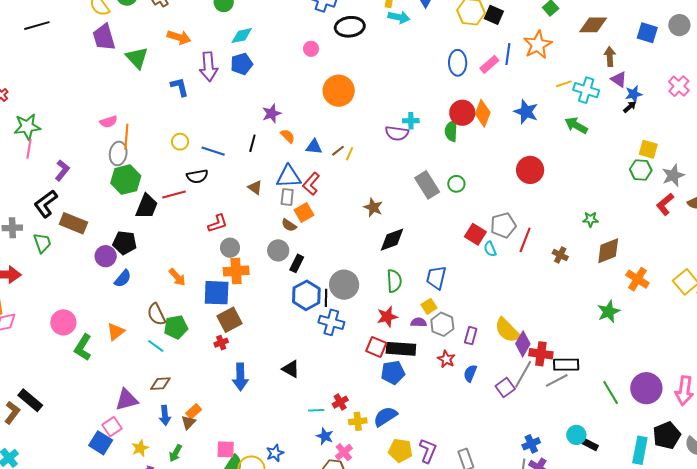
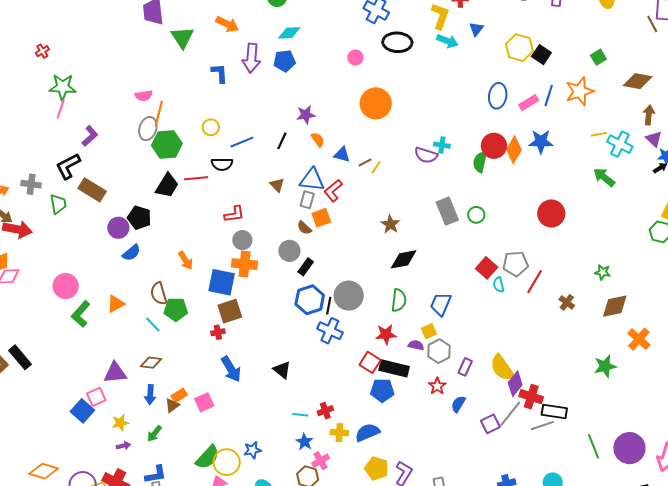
blue star: (526, 112) -> (541, 142), moved, turned -30
blue line: (213, 151) -> (242, 142), turned -50
green hexagon: (126, 180) -> (167, 145), moved
blue arrow: (240, 377) -> (231, 369), turned -40
pink square: (226, 449) -> (204, 402), moved, turned -36

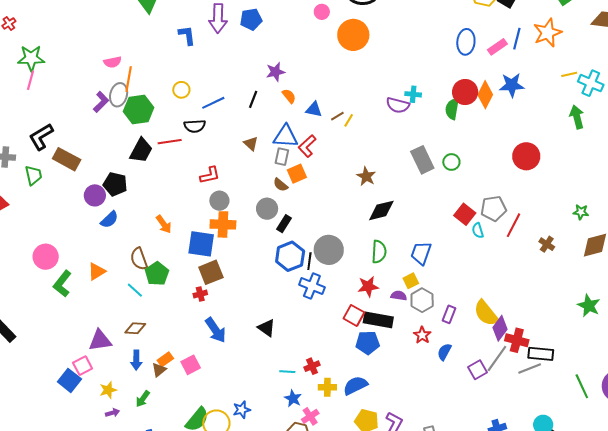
orange circle: (376, 103) -> (353, 35), moved
purple L-shape: (90, 136) -> (101, 102), moved
green arrow: (604, 177) -> (577, 117), turned 40
green pentagon: (176, 309) -> (157, 274), turned -30
green star: (605, 366) -> (589, 306), turned -30

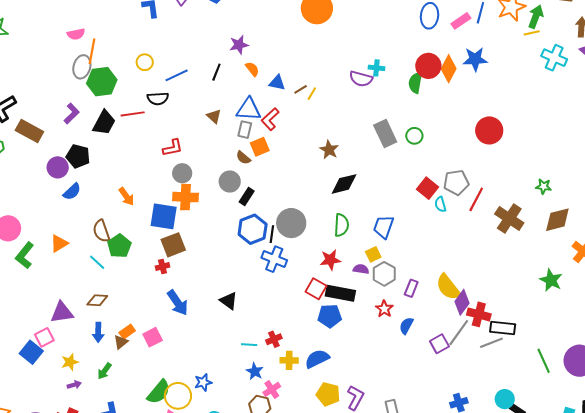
yellow line: (569, 74) -> (532, 33), moved
purple L-shape: (101, 102) -> (72, 114), moved
green arrow: (577, 117) -> (536, 17), moved, turned 35
brown cross: (547, 244) -> (509, 218), size x1.8

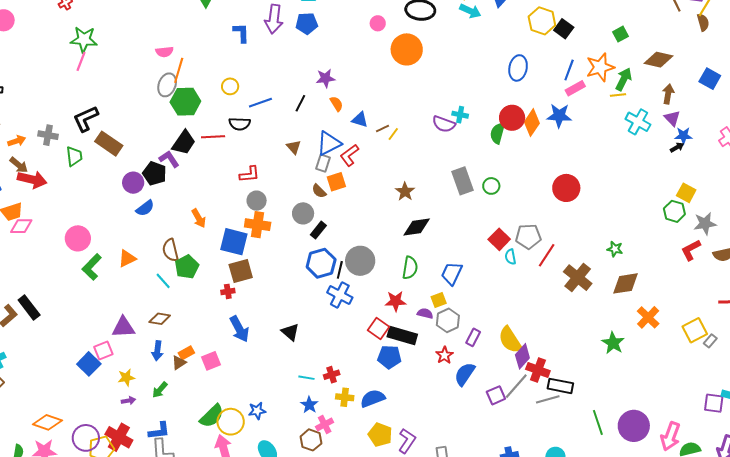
pink rectangle: (461, 21) -> (575, 88), moved
blue triangle: (249, 109) -> (329, 143), turned -36
purple L-shape: (72, 114) -> (169, 159), moved, turned -85
blue semicircle: (406, 326) -> (465, 374), size x1.4

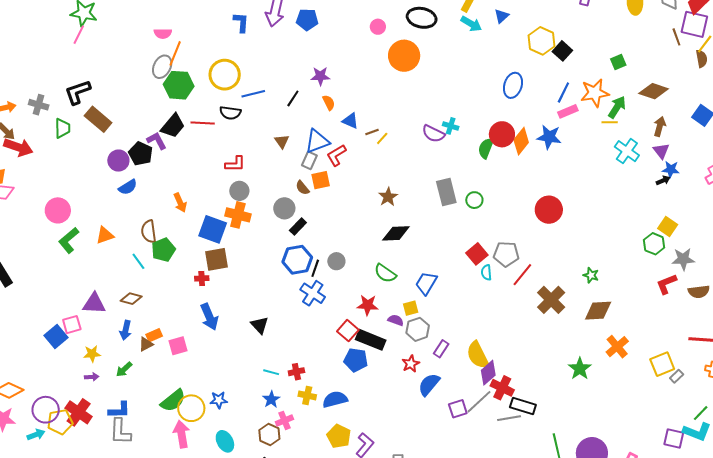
yellow circle: (230, 86) -> (225, 75), size x1.8
gray circle: (360, 261) -> (336, 261), size x0.6
green semicircle: (410, 268) -> (385, 273), turned 110

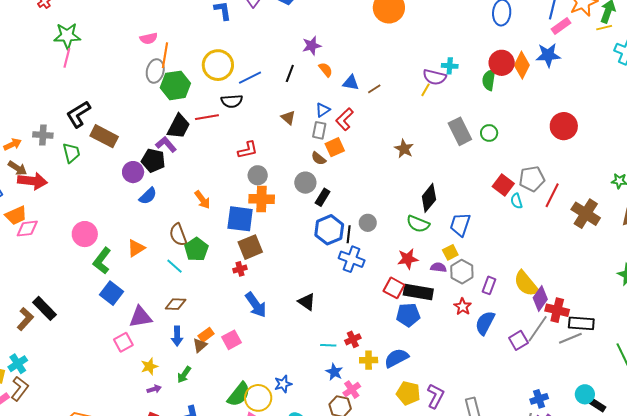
yellow line: (382, 138) -> (425, 90), moved
blue triangle: (317, 141) -> (323, 110), size x0.6
black diamond: (396, 233) -> (429, 198), moved, turned -36
blue square: (56, 336) -> (111, 293), moved

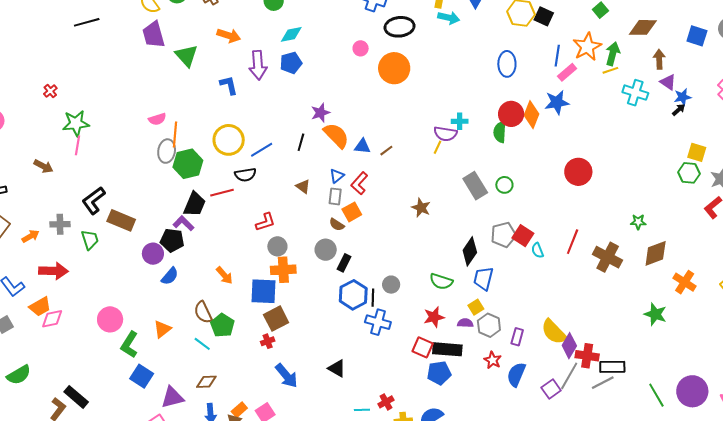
orange semicircle: (326, 70) -> (336, 135), size x1.8
brown arrow: (17, 168) -> (43, 166), moved
gray pentagon: (532, 179) -> (504, 235), moved
black diamond: (429, 198) -> (470, 251), moved

